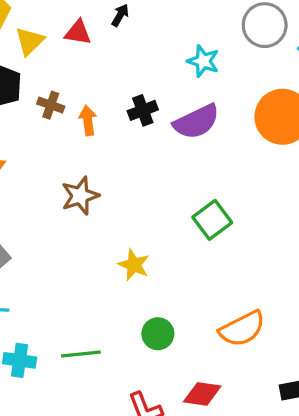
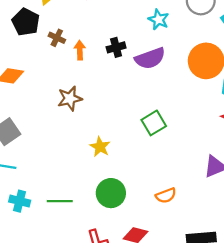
orange semicircle: (242, 329) -> (166, 195), size x0.7
green circle: (158, 334) -> (111, 193), size x1.4

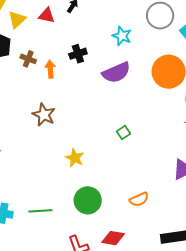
black cross: (116, 47) -> (78, 54), moved
brown star: (70, 99) -> (44, 115), turned -30
green square: (154, 123) -> (123, 133), size x0.6

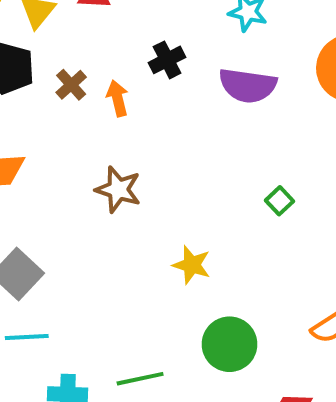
brown cross: (28, 59) -> (71, 85), turned 35
purple semicircle: (116, 73) -> (248, 85), turned 40

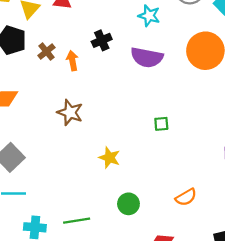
green square: (279, 201) -> (161, 124), turned 35
green circle: (230, 344) -> (128, 204), size x0.7

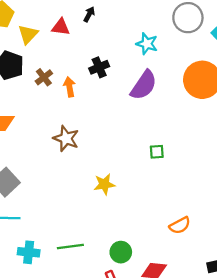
purple semicircle: (147, 57) -> (144, 85), turned -68
yellow star: (109, 158) -> (104, 184), turned -30
green circle: (128, 204) -> (121, 252), moved

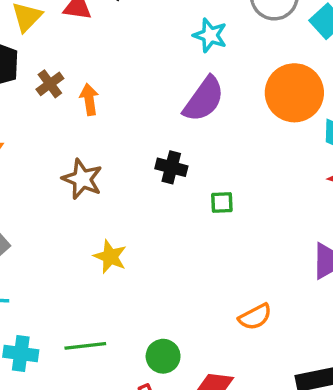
black cross: (99, 67) -> (171, 167), moved, turned 36
yellow star: (104, 184) -> (110, 257), moved, turned 30

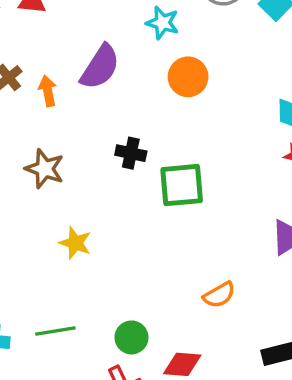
orange circle: (294, 93) -> (188, 77), moved, size x0.7
purple semicircle: (204, 99) -> (100, 67), moved
green square: (222, 202) -> (182, 185), size x2.0

